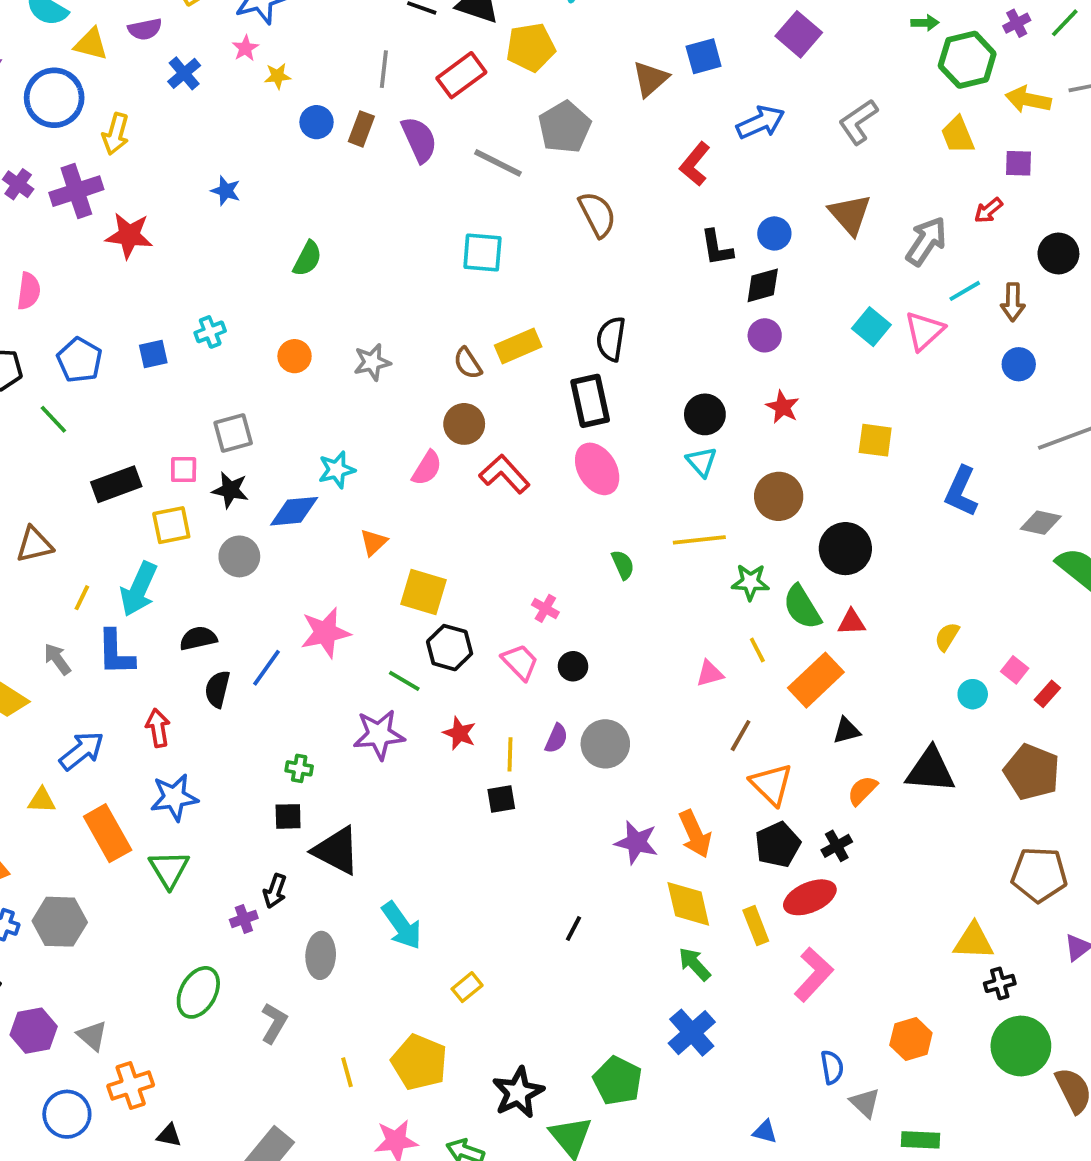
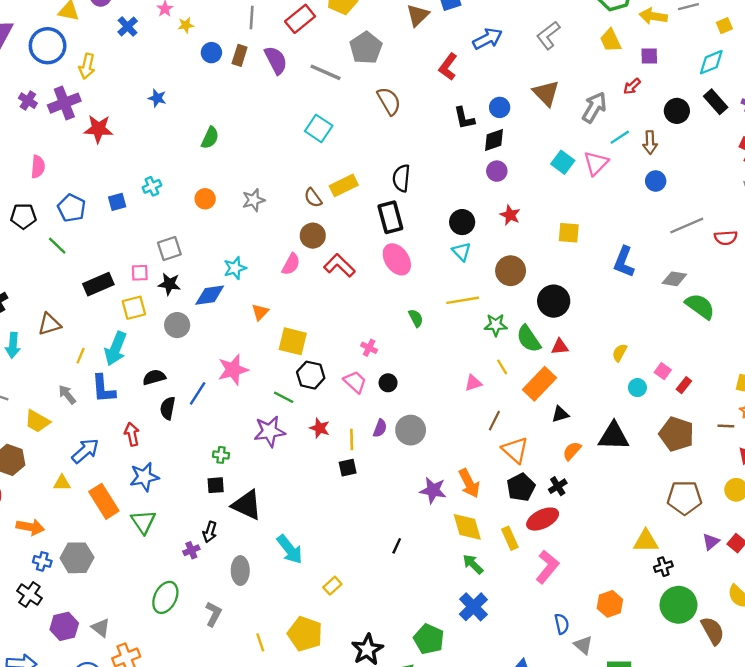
cyan square: (482, 253) -> (319, 128), turned 32

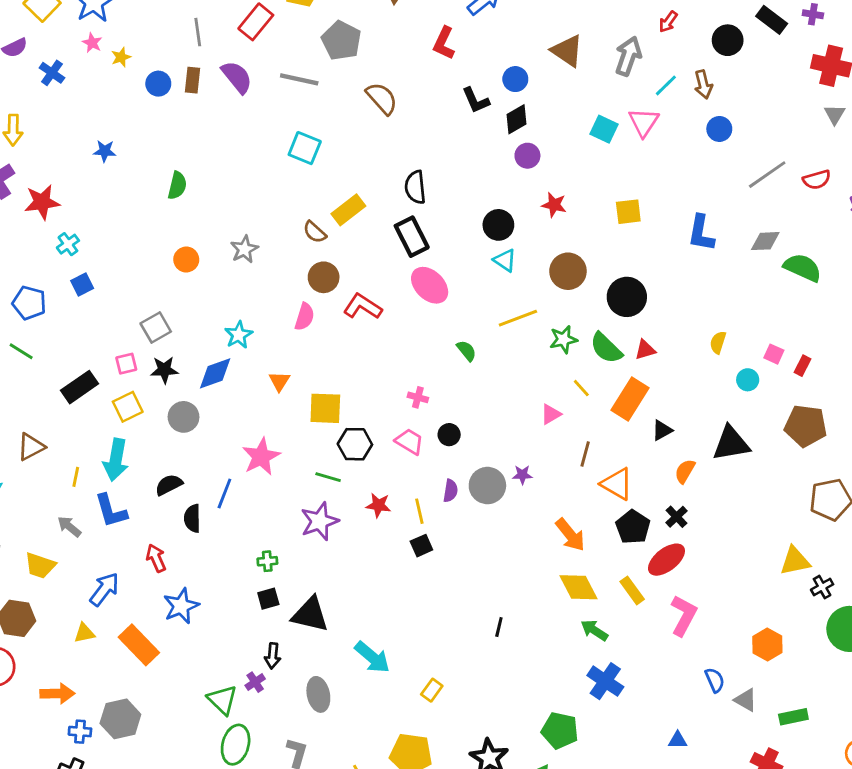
cyan cross: (152, 186) -> (68, 244), moved
purple star: (433, 490) -> (522, 475), moved, size x0.6
green triangle: (143, 522) -> (222, 700), moved

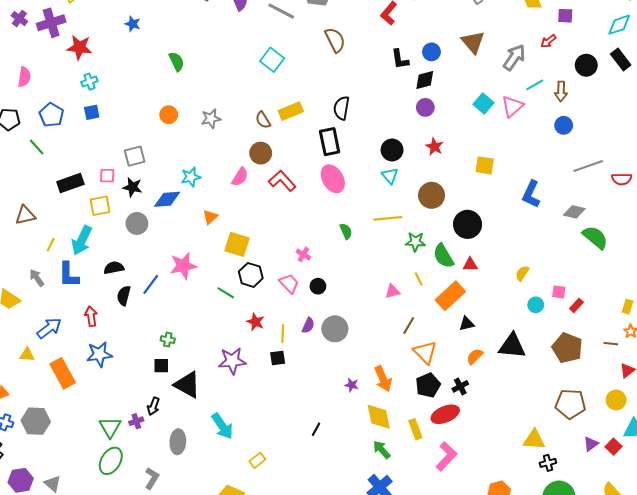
green semicircle: (177, 185) -> (177, 62), turned -54
pink square: (774, 354) -> (559, 292), turned -32
purple star: (522, 475) -> (352, 385), moved
purple star: (320, 521) -> (232, 361), moved

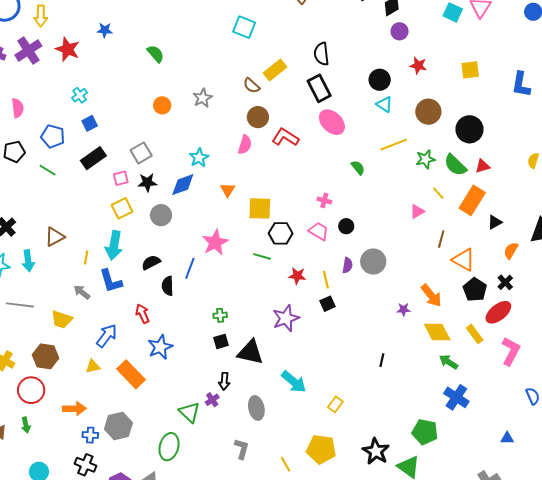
red star: (79, 47) -> (68, 49), moved, turned 30
black rectangle: (70, 183) -> (93, 158), moved
green ellipse: (111, 461) -> (169, 447), moved

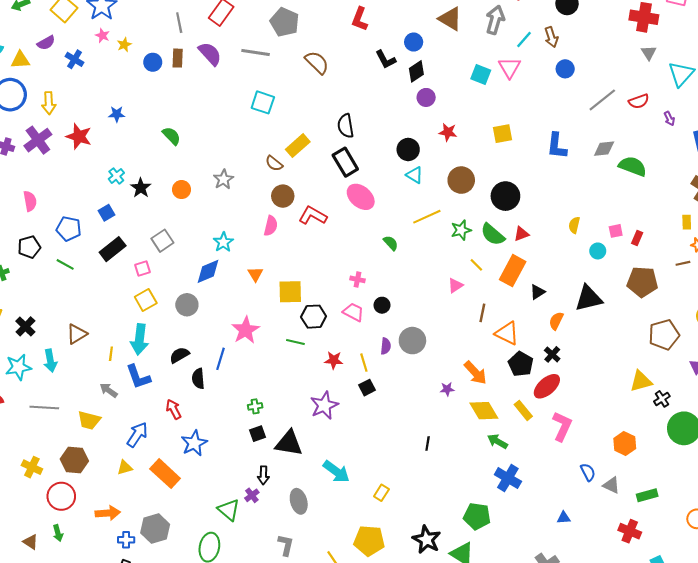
cyan cross: (80, 95) -> (116, 176), moved
black star: (147, 182) -> (141, 188), moved, turned -30

